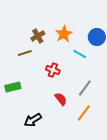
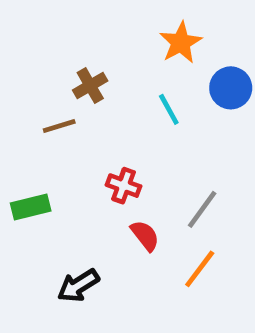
orange star: (64, 34) -> (181, 43), moved
cyan line: (80, 54) -> (169, 109), moved, turned 32
red cross: (53, 70) -> (124, 186), moved

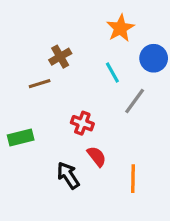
gray line: (202, 209) -> (135, 101), moved
orange line: (200, 269) -> (133, 179), turned -36
black arrow: (78, 286) -> (68, 175), moved, turned 88

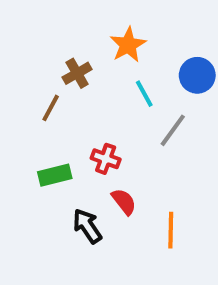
orange star: (120, 28) -> (128, 45), moved
brown line: (40, 84) -> (51, 108), turned -45
green rectangle: (21, 137) -> (55, 175), moved

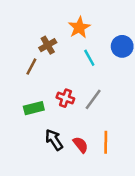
gray line: (173, 130) -> (93, 99), moved
red semicircle: (124, 202) -> (81, 145), moved

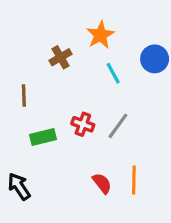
brown line: (31, 67) -> (24, 96), moved, turned -30
black arrow: (54, 140) -> (19, 186), moved

